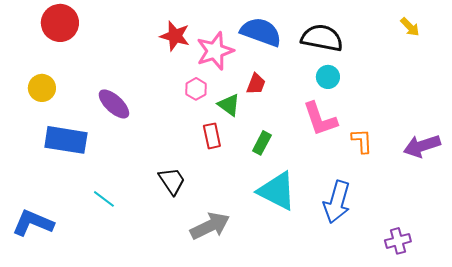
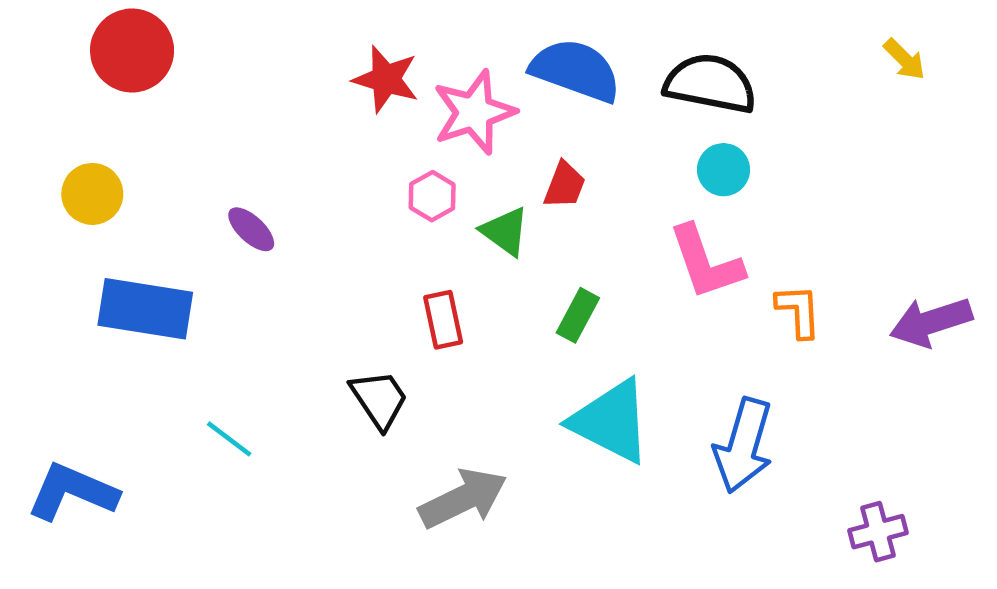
purple ellipse: (114, 104) -> (251, 229), size x0.7
red rectangle: (212, 136) -> (443, 320), moved

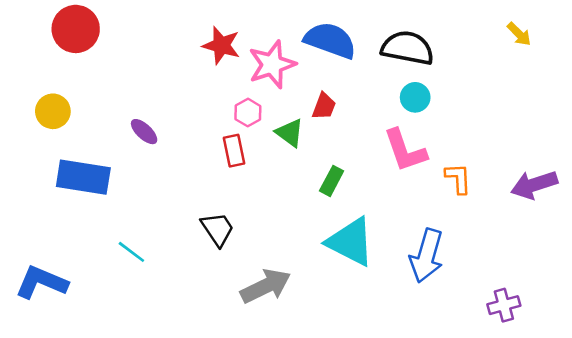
red rectangle: (443, 320) -> (234, 151), moved

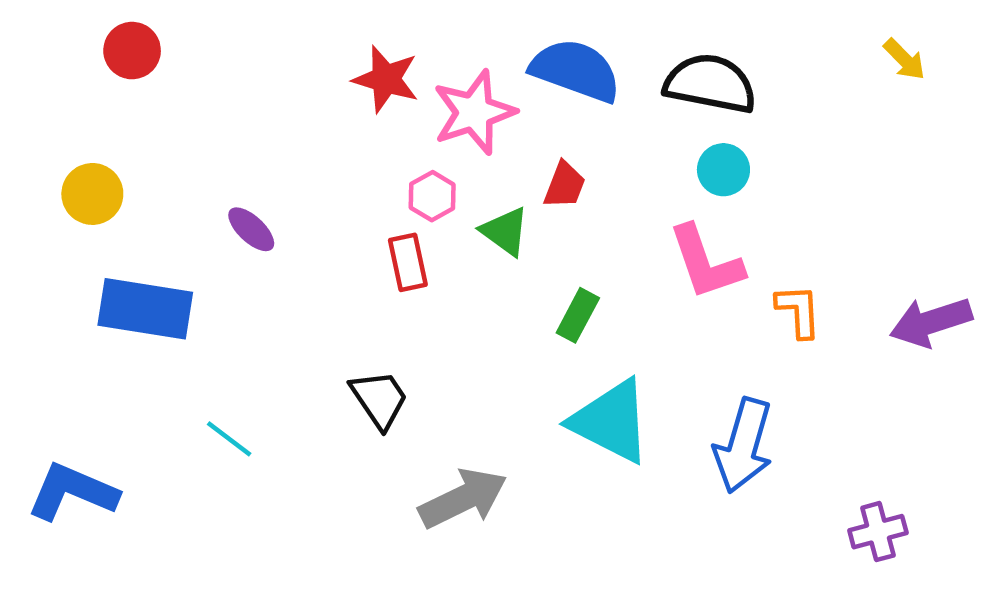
red circle: (76, 29) -> (132, 51), size x0.7

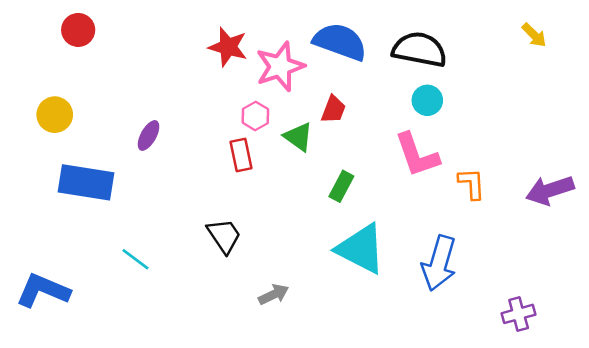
purple ellipse: (251, 229) -> (149, 135), turned 76
gray arrow: (463, 498) -> (274, 294), size x0.6

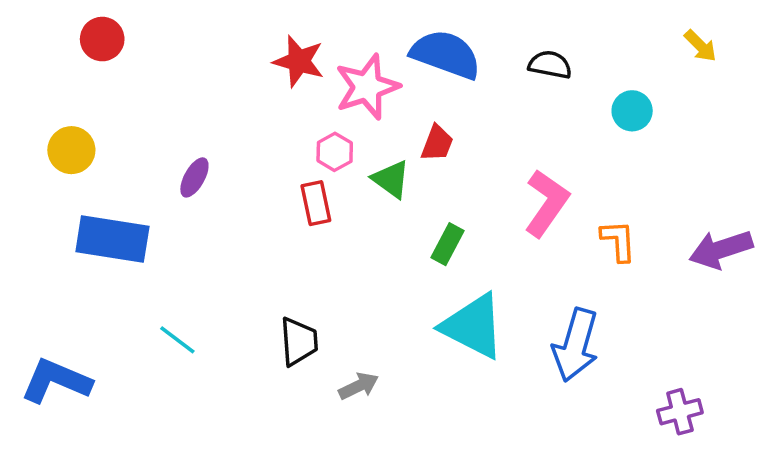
black semicircle: (420, 50) -> (550, 65), size x0.6
cyan circle: (427, 100) -> (632, 111), moved
pink L-shape: (417, 155) -> (547, 203), turned -126
black trapezoid: (224, 236) -> (299, 342), moved, turned 30

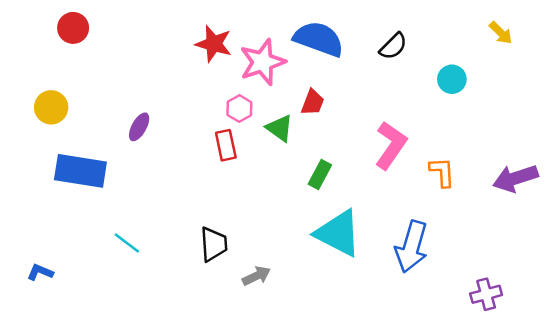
black semicircle: (550, 65) -> (393, 46), turned 124
blue L-shape: (56, 381) -> (40, 272), size x0.5

